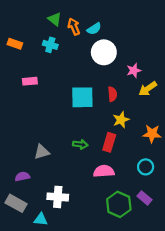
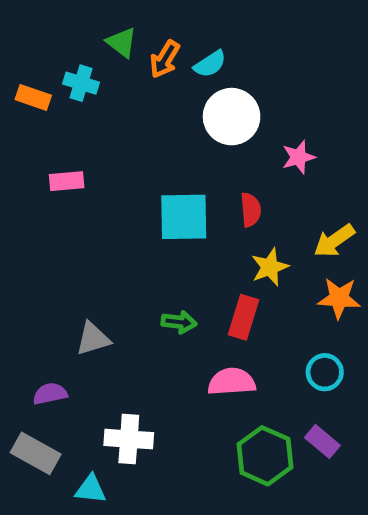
orange arrow: (74, 27) -> (165, 59), turned -126
cyan cross: (50, 45) -> (81, 83), moved
yellow arrow: (148, 89) -> (334, 241), moved

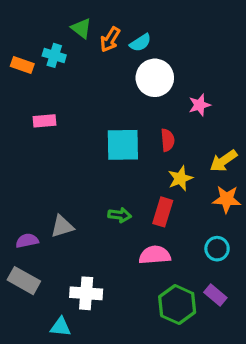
purple semicircle: (50, 394) -> (27, 241), moved
gray rectangle: (36, 453) -> (24, 281), moved

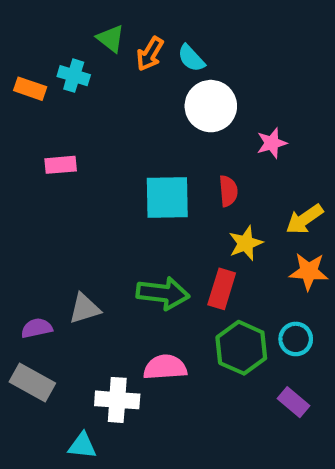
cyan semicircle: (140, 43) -> (191, 58), turned 80
green arrow: (120, 215) -> (163, 293), size x1.6
pink semicircle: (155, 255) -> (165, 367), moved
green hexagon: (177, 305) -> (241, 348), moved

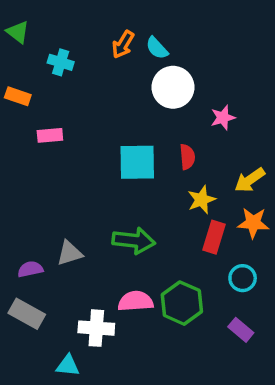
green triangle: (111, 39) -> (18, 32), moved
orange rectangle: (30, 89) -> (18, 96), moved
red rectangle: (222, 289) -> (214, 237), moved
green hexagon: (241, 348) -> (182, 303), moved

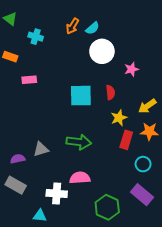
cyan semicircle: (157, 48) -> (92, 28), turned -88
green hexagon: (182, 303) -> (107, 207), moved
purple rectangle: (241, 330) -> (142, 195), size x1.5

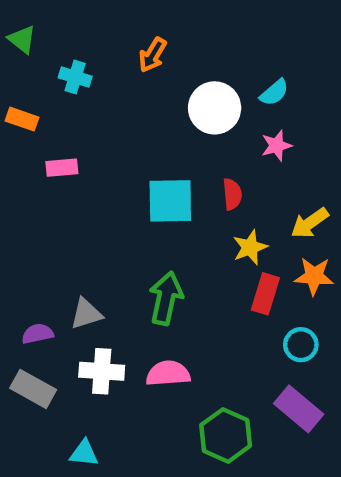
cyan semicircle: (92, 28) -> (274, 92), moved
green arrow: (79, 142) -> (166, 298), turned -85
white cross: (57, 194) -> (102, 371), moved

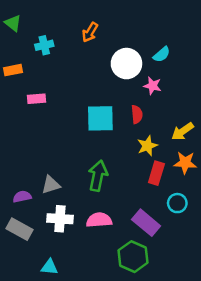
cyan cross: (75, 77) -> (44, 45), turned -30
orange rectangle: (22, 119) -> (13, 70), turned -30
pink star: (276, 146) -> (153, 86), moved, turned 30
purple rectangle: (299, 409) -> (146, 223), moved

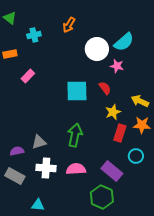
cyan semicircle: (162, 54) -> (124, 42), size x1.5
pink rectangle: (36, 99) -> (28, 76), turned -40
red semicircle: (137, 114) -> (105, 88), turned -32
yellow arrow: (183, 131) -> (140, 101), turned 60

